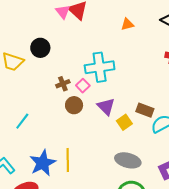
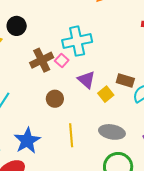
brown cross: (63, 84) -> (42, 60), size x1.6
brown circle: (74, 105) -> (55, 99), moved
yellow line: (68, 160) -> (71, 135), moved

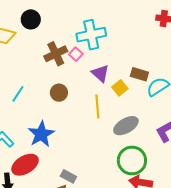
brown circle: (55, 99) -> (59, 93), moved
gray ellipse: (112, 132) -> (126, 126), turned -40
yellow line: (71, 135) -> (97, 107), moved

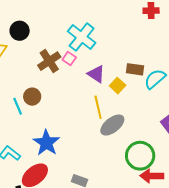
cyan cross: (91, 35) -> (82, 37), turned -32
brown circle: (59, 93) -> (32, 97), moved
cyan line: (18, 94) -> (18, 106), turned -48
gray ellipse: (126, 126) -> (112, 125), moved

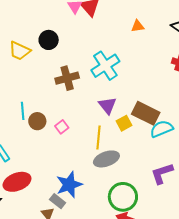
pink square: (69, 59) -> (62, 127), moved
brown rectangle: (135, 69) -> (146, 113), size x1.5
brown circle: (32, 97) -> (37, 121), moved
blue star: (46, 143) -> (69, 185), moved

